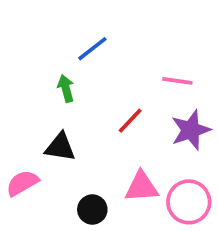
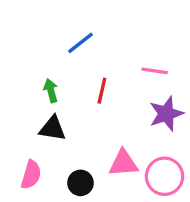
green arrow: (66, 88) -> (51, 91), moved
red line: (130, 121) -> (102, 91), moved, turned -30
pink semicircle: (22, 183) -> (31, 175), moved, turned 136

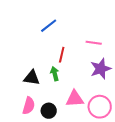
green arrow: (51, 91) -> (55, 74), moved
pink semicircle: (31, 175) -> (29, 106), moved

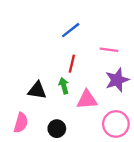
blue line: (49, 26) -> (71, 30), moved
pink triangle: (75, 99) -> (87, 100), moved
pink semicircle: (29, 106) -> (21, 123), moved

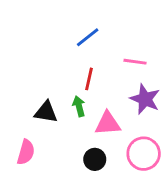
purple star: (117, 80) -> (145, 99), turned -30
black circle: (57, 129) -> (95, 159), moved

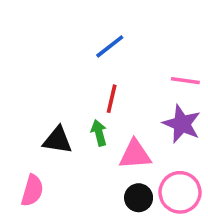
pink line: (135, 62) -> (185, 81), moved
black circle: (95, 159) -> (139, 198), moved

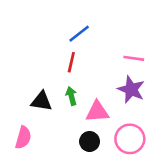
red line: (112, 99) -> (71, 62), moved
black circle: (139, 198) -> (90, 141), moved

